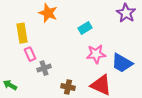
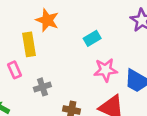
yellow rectangle: (22, 33) -> (29, 44), moved
pink rectangle: (30, 54) -> (14, 70), moved

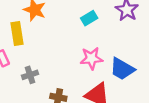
cyan rectangle: (92, 38) -> (89, 18), moved

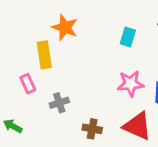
cyan rectangle: (89, 18) -> (128, 37), turned -42

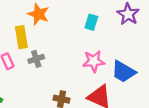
gray cross: (59, 103) -> (36, 59), moved

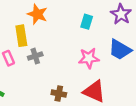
blue trapezoid: (123, 72) -> (120, 50), moved

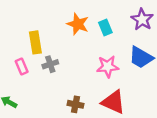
orange star: (37, 14) -> (78, 24), moved
cyan rectangle: (87, 22) -> (105, 27), turned -40

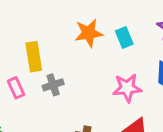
orange star: (78, 24) -> (89, 33), turned -30

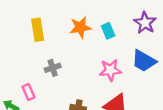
yellow rectangle: (34, 57) -> (38, 30), moved
pink rectangle: (16, 88) -> (28, 92), moved

